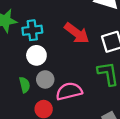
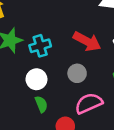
white circle: (36, 55) -> (36, 79), moved
gray circle: (45, 79) -> (77, 73), moved

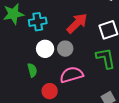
red arrow: (87, 41) -> (77, 23), turned -80
white circle: (36, 79) -> (45, 49), moved

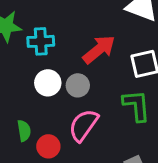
green semicircle: (32, 70) -> (24, 131), moved
pink semicircle: (72, 75) -> (83, 125), turned -45

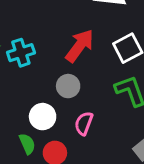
white circle: (48, 83) -> (43, 117), moved
pink semicircle: (83, 125) -> (84, 123), size x0.7

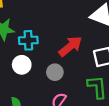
white circle: (43, 117) -> (22, 65), moved

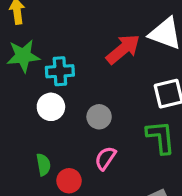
red arrow: (70, 46) -> (123, 49), moved

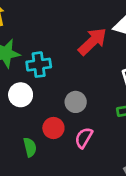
white circle: (51, 107) -> (21, 95), moved
red circle: (69, 181) -> (53, 128), moved

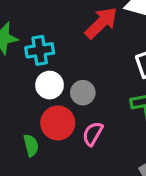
white circle: (21, 95) -> (50, 85), moved
red circle: (53, 128) -> (58, 123), size x1.4

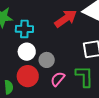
pink semicircle: (93, 134) -> (58, 79), moved

